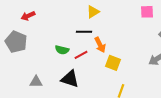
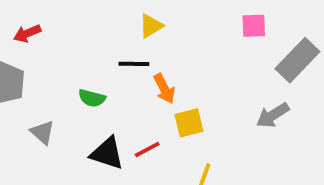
red line: (81, 55) -> (147, 150), moved
yellow square: (113, 63) -> (189, 123), turned -35
gray triangle: (36, 82) -> (42, 132), moved, turned 40

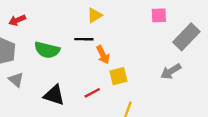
green semicircle: (92, 98) -> (47, 50), moved, size x1.5
gray triangle: (42, 132) -> (16, 80), moved
black triangle: (107, 153) -> (54, 95), moved

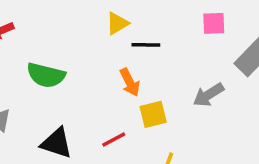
black line: (84, 39) -> (146, 45), moved
gray arrow: (171, 71) -> (208, 95), moved

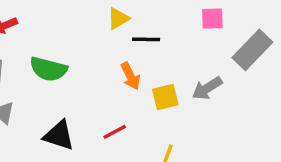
yellow square: (153, 114) -> (165, 97), moved

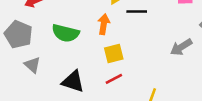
orange arrow: (130, 76) -> (104, 24), moved, turned -144
yellow square: (165, 97) -> (114, 53), moved

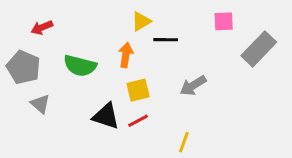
gray arrow: (181, 47) -> (193, 86), moved
black triangle: (73, 81) -> (106, 116), moved

